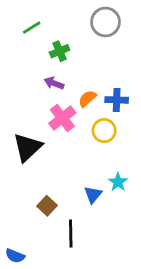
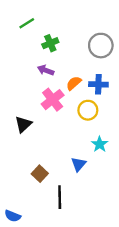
gray circle: (105, 22) -> (101, 46), moved
black triangle: (28, 147) -> (23, 124), size x0.7
cyan star: (118, 182) -> (100, 144), moved

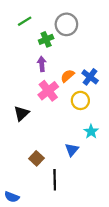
gray circle: (101, 46) -> (66, 24), moved
purple arrow: (46, 70) -> (42, 64), turned 64
blue cross: (98, 84) -> (90, 77), turned 35

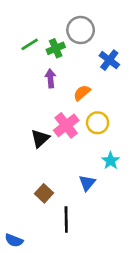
green line: (25, 21) -> (30, 44), moved
blue cross: (90, 77) -> (109, 60), moved
pink cross: (48, 91) -> (66, 125), moved
black triangle: (21, 113) -> (40, 138), moved

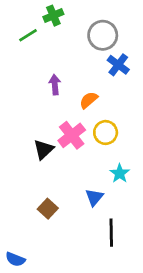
gray circle: (81, 30) -> (103, 35), moved
green line: (30, 44) -> (28, 35), moved
green cross: (56, 48) -> (53, 16), moved
black line: (66, 219) -> (111, 233), moved

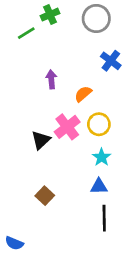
gray circle: (103, 35) -> (96, 19), moved
cyan star: (120, 173) -> (102, 157), moved
blue triangle: (94, 197) -> (99, 186), moved, turned 48

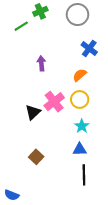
orange semicircle: (83, 94) -> (80, 75), moved

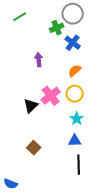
green cross: (40, 11) -> (57, 28), moved
green line: (21, 26) -> (20, 17), moved
blue cross: (89, 49) -> (73, 43), moved

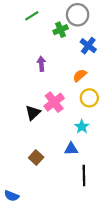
green line: (20, 17) -> (32, 16), moved
blue cross: (73, 43) -> (88, 46), moved
yellow circle: (75, 94) -> (89, 98), moved
blue triangle: (75, 141) -> (71, 149), moved

